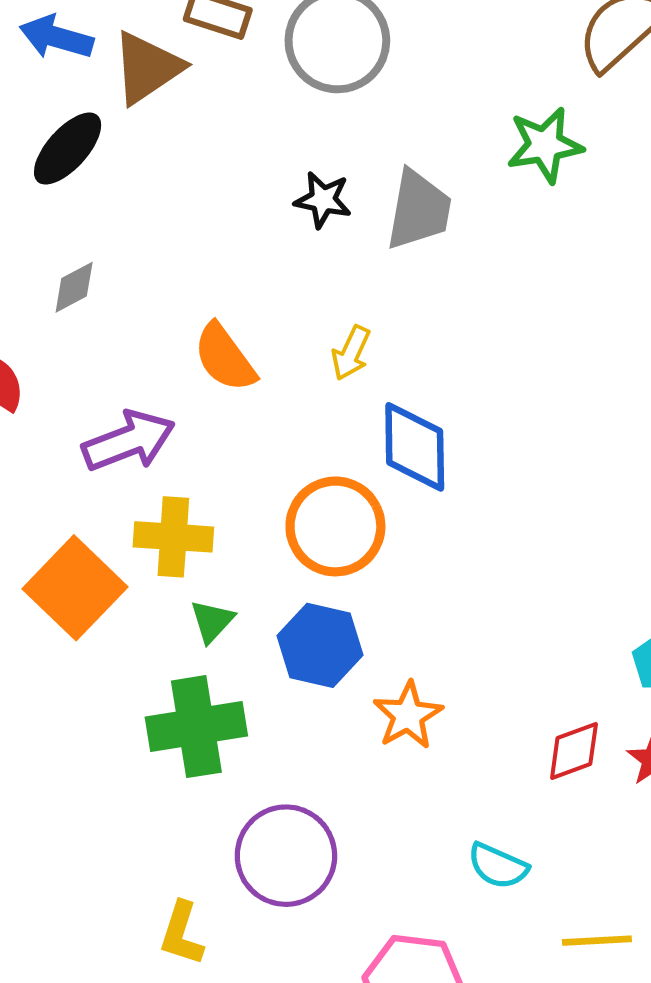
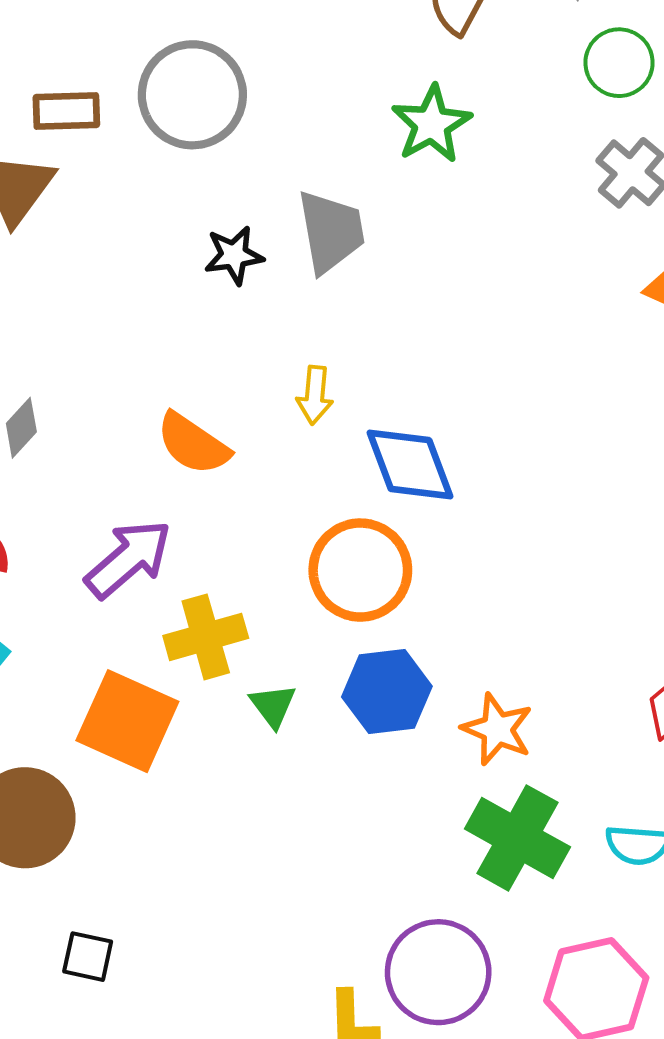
green cross: (196, 727) -> (517, 838), moved, turned -32
purple circle: (286, 856) -> (438, 972), moved

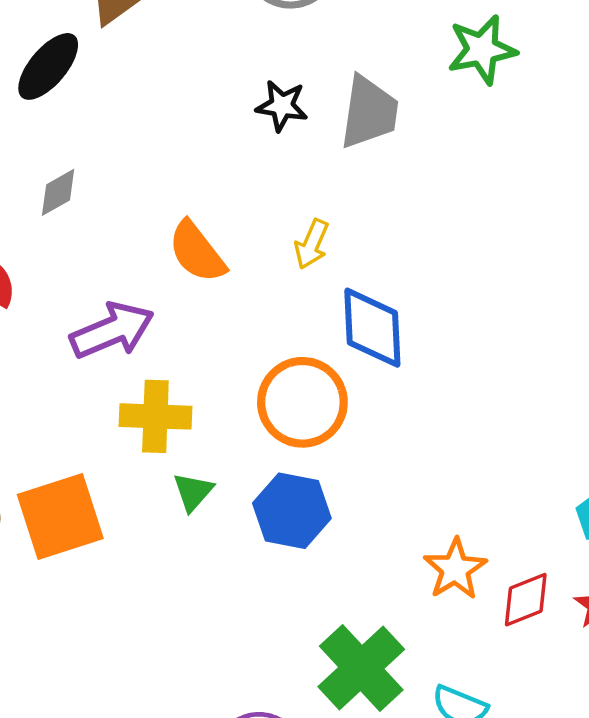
orange square: (127, 721) -> (60, 516), moved, turned 30
orange star: (497, 729) -> (455, 569), moved

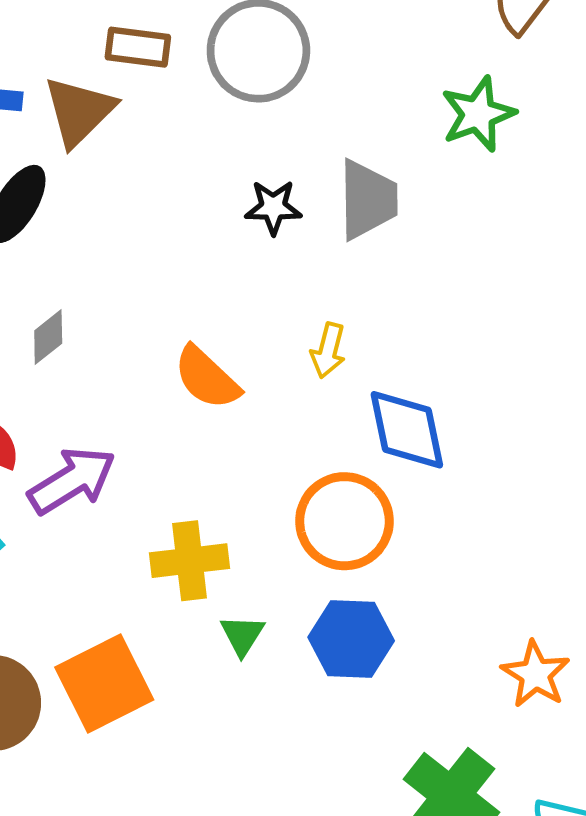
purple arrow: (112, 330) -> (72, 480), moved

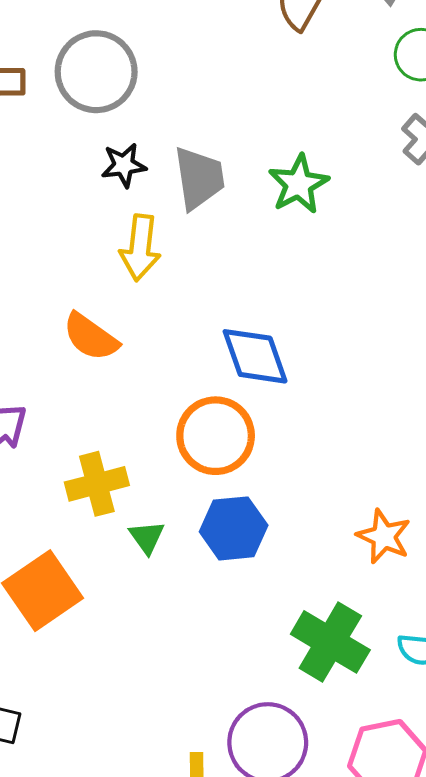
green star: (478, 114) -> (299, 184), moved
black star: (273, 207) -> (124, 165), moved
yellow arrow: (328, 350) -> (140, 248), moved, size x1.5

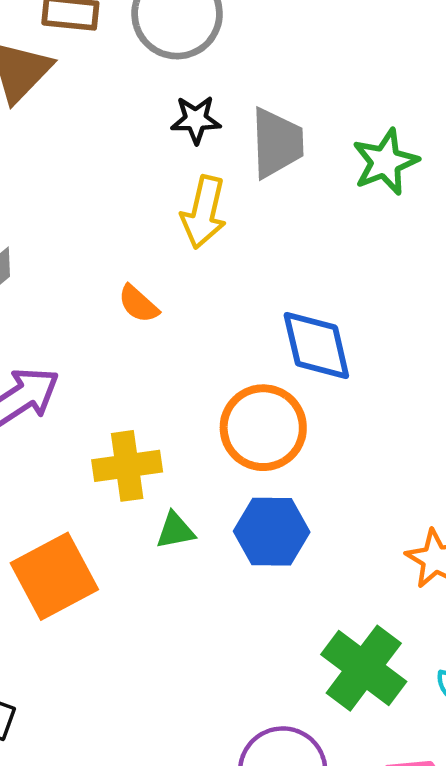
orange semicircle: (91, 337) -> (138, 304), size x0.7
green triangle: (147, 537) -> (175, 531), turned 48

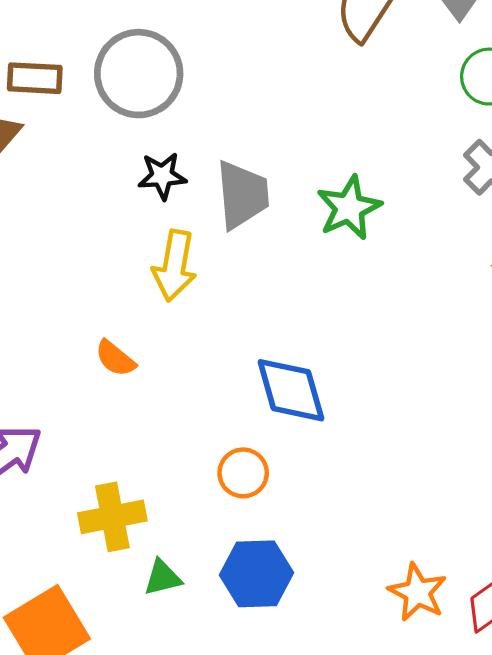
orange circle: (263, 428) -> (243, 473), size x0.6

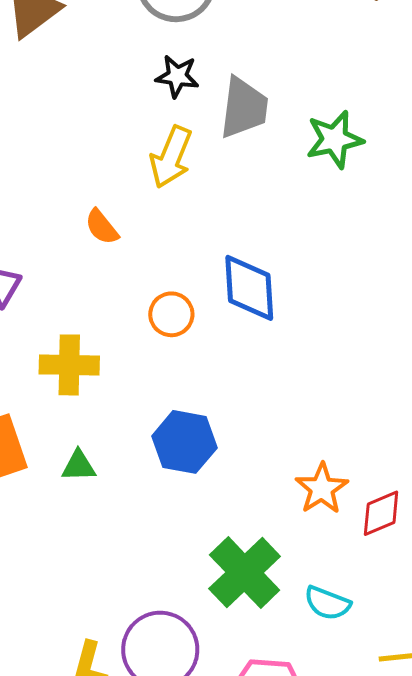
orange circle: (243, 473) -> (171, 314), moved
green triangle: (163, 578) -> (79, 466), moved

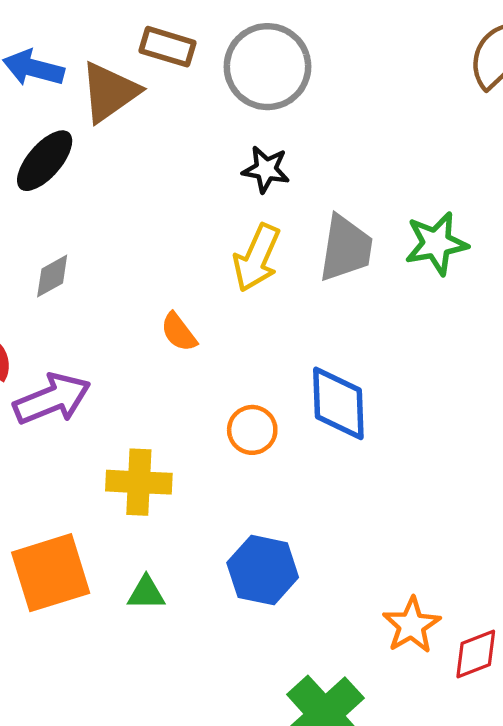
gray trapezoid: (244, 108) -> (346, 248), moved

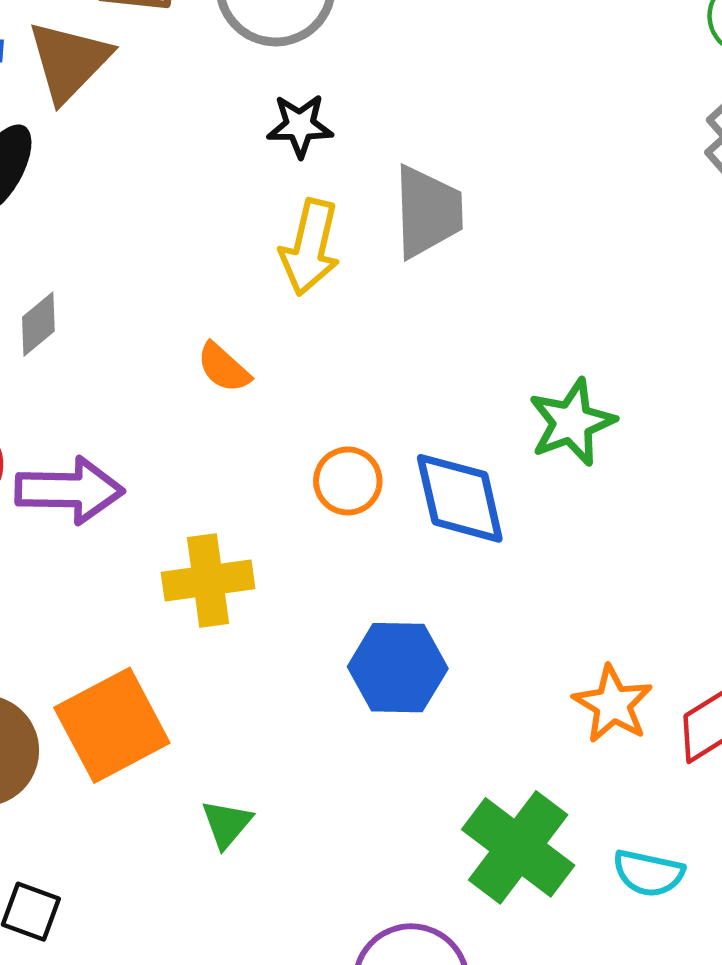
green star: (436, 243) -> (572, 422), moved
purple arrow: (52, 399) -> (70, 490), turned 34
blue diamond: (338, 403) -> (460, 498), moved
green triangle: (146, 593) -> (227, 824), moved, turned -39

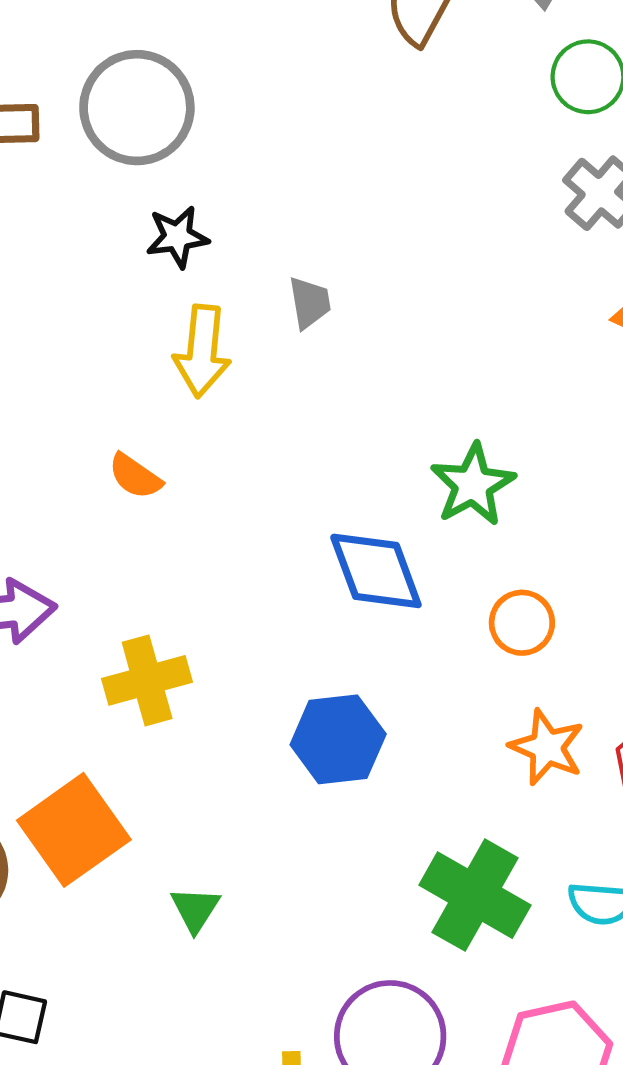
gray trapezoid: (428, 212) -> (310, 303), size x0.6
orange circle: (348, 481) -> (522, 623), moved

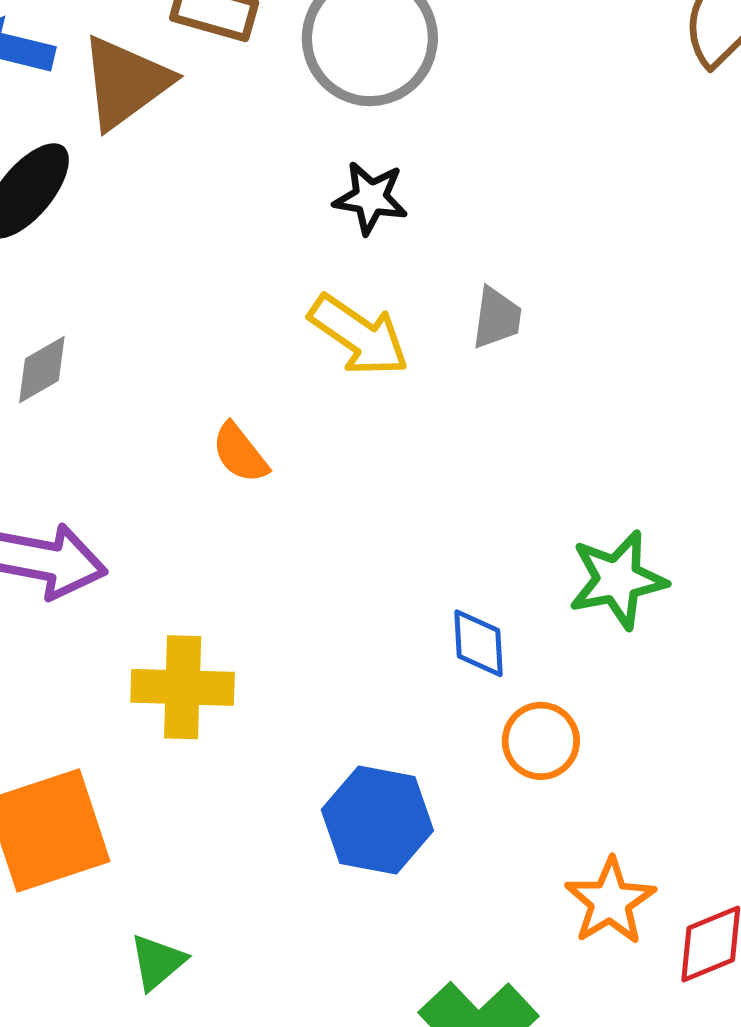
yellow arrow: (202, 351) -> (359, 335), turned -78
blue diamond: (376, 571) -> (479, 643), size x0.6
orange circle: (522, 623) -> (541, 741), moved

